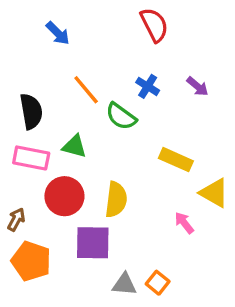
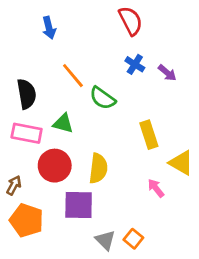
blue arrow: (58, 33) -> (49, 28), turned 30
blue cross: (148, 86) -> (135, 64), moved
yellow rectangle: (176, 160) -> (149, 135), turned 48
gray triangle: (124, 284) -> (105, 240), turned 40

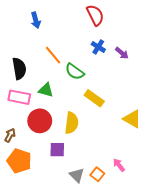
yellow rectangle: (149, 135) -> (94, 98), moved, turned -36
pink arrow: (156, 188) -> (119, 165), moved
purple square: (79, 205) -> (57, 150), size x0.7

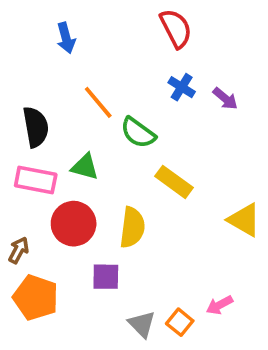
pink arrow: (119, 165) -> (219, 305), turned -80

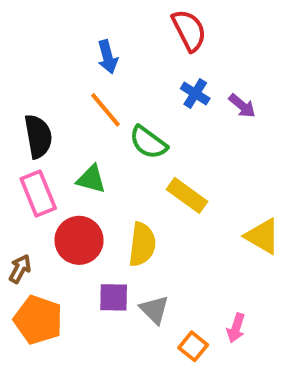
blue arrow: (66, 38) -> (108, 57), moved
pink rectangle: (36, 180) -> (38, 193), turned 57
pink arrow: (219, 305) -> (236, 328), turned -44
gray triangle: (142, 324) -> (154, 310), moved

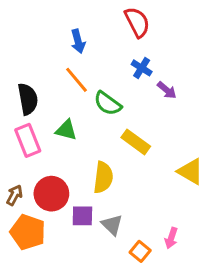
purple arrow: (242, 106) -> (167, 90), moved
red circle: (79, 240) -> (51, 194), moved

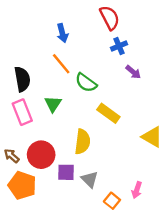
blue cross: (142, 68) -> (119, 46), moved, turned 35
green triangle: (66, 130) -> (53, 104), turned 48
brown arrow: (14, 195) -> (12, 156), turned -77

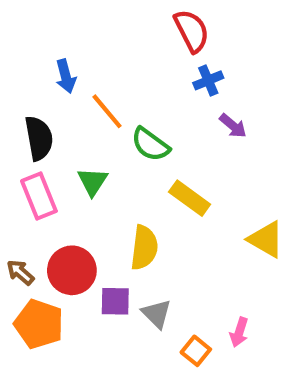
blue arrow: (62, 33) -> (66, 76), moved

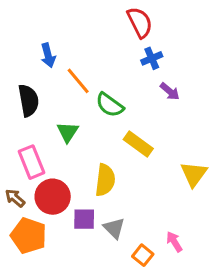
pink rectangle: (39, 196) -> (32, 162), moved
yellow triangle: (266, 239) -> (194, 174), turned 36
pink arrow: (239, 332) -> (174, 242), turned 130

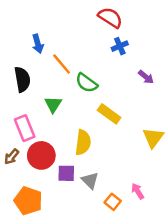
red semicircle: (140, 22) -> (110, 18), turned -30
purple arrow: (170, 91) -> (146, 77), moved
brown arrow: (15, 198) -> (12, 157), turned -91
orange pentagon: (29, 236) -> (28, 201), moved

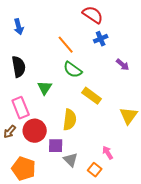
blue arrow: (38, 44) -> (19, 27), moved
orange line: (62, 64) -> (66, 45), moved
gray triangle: (90, 180) -> (71, 160), moved
pink arrow: (138, 191) -> (108, 153), moved

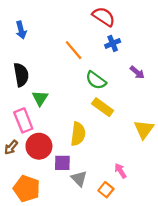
green semicircle: (73, 70) -> (96, 80), moved
green triangle: (45, 88) -> (40, 98), moved

